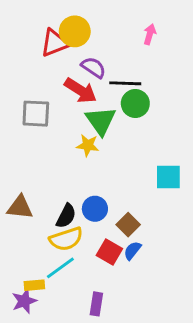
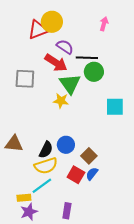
cyan square: (168, 177) -> (115, 107), moved
purple star: (24, 301) -> (29, 212), moved

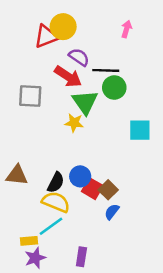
yellow semicircle: (46, 166) -> (56, 202), turned -140
red square: (76, 175) -> (92, 189), moved

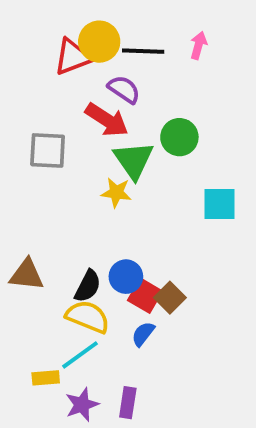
black line: (106, 70) -> (143, 51), moved
blue semicircle: (112, 212) -> (143, 334), moved
purple star: (35, 258) -> (82, 405), moved

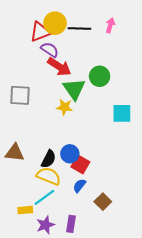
purple semicircle: (124, 89) -> (50, 50), moved
gray square: (48, 150) -> (20, 95), moved
brown square: (170, 298) -> (103, 202), moved

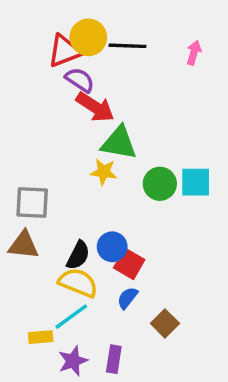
pink arrow: (110, 25) -> (194, 53), moved
green circle: (100, 76) -> (160, 184), moved
green triangle: (74, 89) -> (119, 143), turned -45
gray square: (20, 95) -> (32, 203), moved

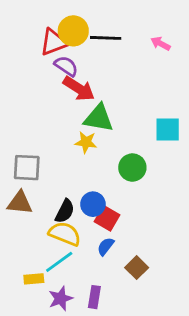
pink arrow: (194, 53) -> (161, 44), turned -78
cyan square: (196, 182) -> (168, 129), moved
green circle: (160, 184) -> (132, 168), moved

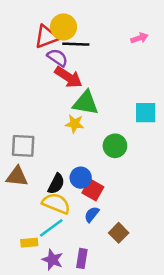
black line: (106, 38) -> (76, 44), moved
pink arrow: (161, 44) -> (139, 38), turned 133
purple star: (61, 299) -> (52, 260), turned -30

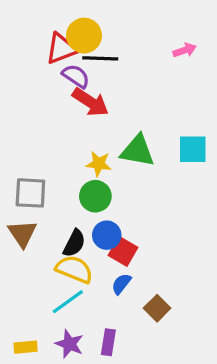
green triangle: (86, 103) -> (138, 151), moved
green circle: (115, 146) -> (95, 196), moved
brown triangle: (17, 176) -> (22, 234), turned 50
yellow rectangle: (29, 243) -> (26, 347), moved

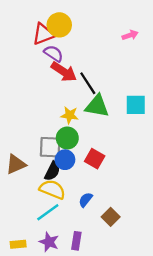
black line: (100, 58) -> (88, 83), moved, turned 55
gray square: (30, 193) -> (50, 147), moved
brown triangle: (22, 234) -> (16, 164), turned 40
blue circle: (107, 235) -> (65, 160), moved
red square: (123, 251) -> (95, 159), moved

